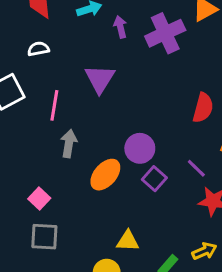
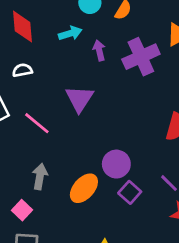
pink line: (54, 105) -> (37, 123), turned -60
gray arrow: (69, 143) -> (40, 177), moved

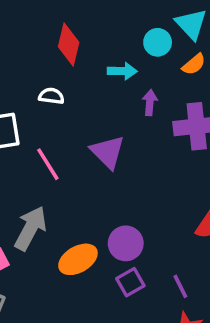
purple triangle: (79, 99) -> (108, 152), turned -36
gray arrow: (40, 177) -> (30, 228), size x1.4

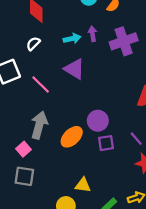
cyan arrow: (122, 71) -> (72, 39), moved
white semicircle: (51, 96) -> (33, 44), turned -40
purple square: (130, 282) -> (106, 143), turned 35

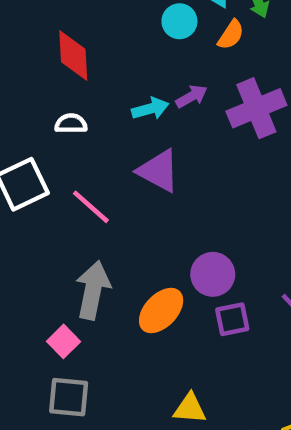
purple arrow: (93, 34) -> (192, 96), turned 72
white semicircle: (33, 44) -> (71, 124), turned 48

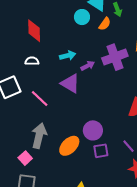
purple arrow: (192, 96) -> (88, 66), moved

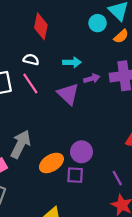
pink line: (40, 98) -> (30, 84), moved
purple square: (101, 151) -> (75, 175), moved

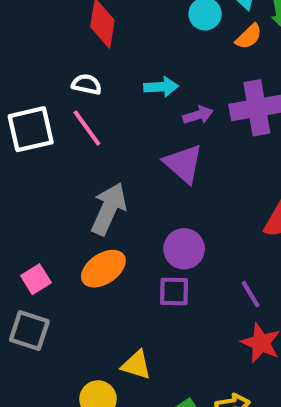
purple triangle: (68, 94) -> (183, 164), moved
gray arrow: (21, 144) -> (109, 209), moved
orange ellipse: (51, 163) -> (103, 269), moved

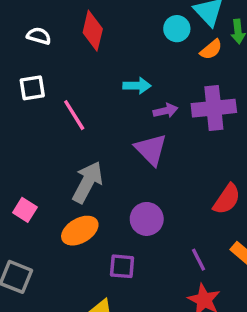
white semicircle: (87, 84) -> (39, 36), moved
white square: (31, 129) -> (32, 88), moved, size x0.7
pink square: (36, 279) -> (25, 210), moved, turned -30
purple square: (174, 292) -> (122, 266), moved

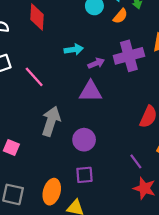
purple triangle: (151, 149) -> (91, 92), turned -35
purple circle: (147, 219) -> (84, 140), moved
orange ellipse: (80, 231) -> (52, 192), moved, turned -35

